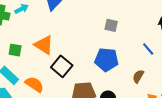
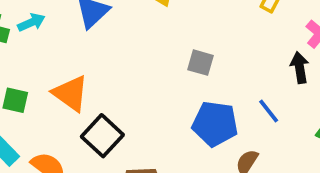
blue pentagon: (107, 60) -> (215, 124), moved

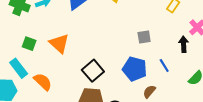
gray square: (201, 63) -> (144, 37), moved, turned -32
black square: (102, 136) -> (93, 71), moved

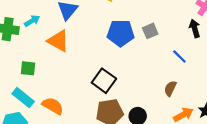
orange triangle: (59, 43) -> (58, 41), moved
blue pentagon: (135, 69) -> (121, 33), moved

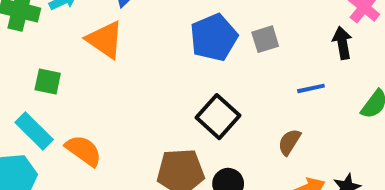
blue pentagon: (121, 33) -> (214, 37), turned -30
blue line: (179, 56) -> (311, 88), turned -63
black square: (104, 81) -> (218, 117), moved

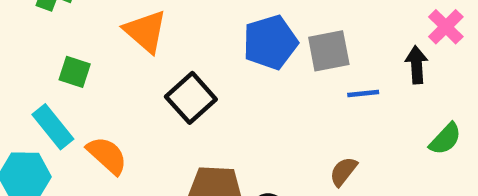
gray square: (265, 39) -> (329, 51), size x1.4
blue line: (311, 88) -> (363, 93), moved
black square: (218, 117) -> (191, 98), moved

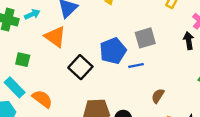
blue pentagon: (270, 42) -> (113, 51), moved
blue line: (363, 93) -> (136, 66), moved

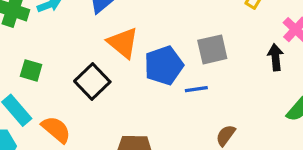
orange triangle: (55, 37) -> (123, 43), moved
black square: (80, 67) -> (92, 81), moved

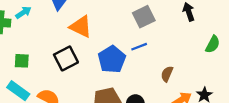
blue pentagon: (164, 65) -> (112, 59), moved
black square: (92, 81) -> (66, 58), turned 30

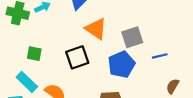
gray square: (144, 17) -> (132, 37), moved
blue line: (139, 47) -> (160, 56), moved

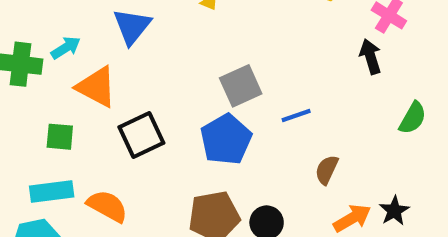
orange triangle: (96, 29) -> (97, 87), moved
cyan rectangle: (27, 82) -> (52, 192), turned -45

